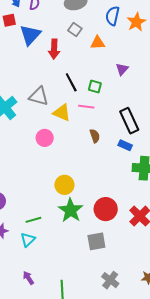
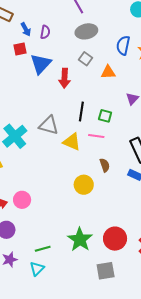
black line: (71, 82) -> (81, 112), turned 36
pink circle: (45, 138) -> (22, 200), moved
yellow circle: (64, 185) -> (84, 185), moved

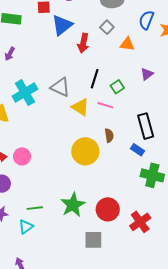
green square: (105, 116) -> (117, 87), turned 32
yellow circle: (84, 185) -> (85, 151), size x1.4

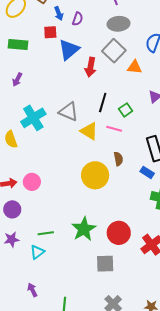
gray square: (107, 27) -> (114, 51), size x1.6

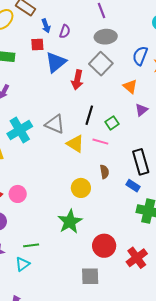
orange triangle: (135, 67) -> (130, 86), moved, turned 35
yellow circle: (95, 175) -> (81, 188), size x0.7
green star: (84, 229) -> (70, 222), moved

